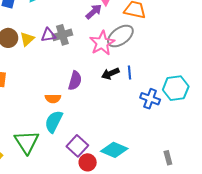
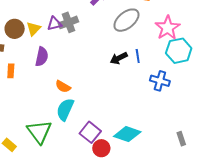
pink star: (102, 43) -> (168, 28), moved
purple semicircle: (75, 81) -> (42, 57), moved
cyan hexagon: (176, 88) -> (179, 51), moved
orange semicircle: (53, 98) -> (63, 87), turned 35

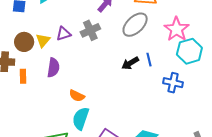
gray cross: (68, 22) -> (90, 30), moved
orange rectangle: (11, 71) -> (23, 76), moved

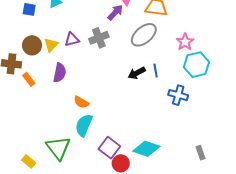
pink star: (177, 29) -> (185, 42), size x0.7
orange rectangle: (23, 76) -> (29, 79), turned -40

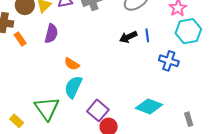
cyan diamond: (146, 149) -> (149, 106), moved

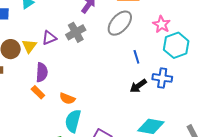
black arrow: (128, 37) -> (138, 86), moved
orange rectangle: (20, 39) -> (38, 92), moved

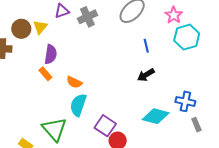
purple triangle: (49, 38) -> (62, 11), moved
blue cross: (162, 78) -> (185, 101), moved

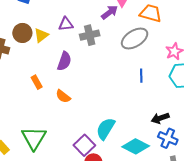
purple semicircle: (51, 54) -> (64, 61), moved
black arrow: (146, 75) -> (160, 118), moved
cyan semicircle: (78, 105) -> (106, 129), moved

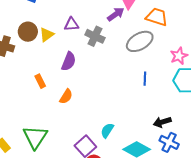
gray cross: (90, 35) -> (95, 36), turned 36
orange semicircle: (63, 96) -> (66, 96), turned -98
cyan semicircle: (106, 129) -> (107, 130), size x0.7

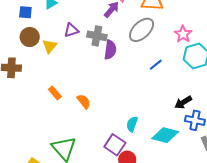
brown circle: (28, 32) -> (30, 37), moved
purple semicircle: (69, 61) -> (110, 50), moved
blue line: (145, 79) -> (156, 65), turned 64
orange semicircle: (66, 96) -> (84, 101), turned -56

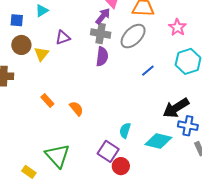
pink star: (183, 34) -> (177, 27), moved
gray cross: (97, 36) -> (101, 33), moved
black arrow: (183, 102) -> (176, 108), size x1.5

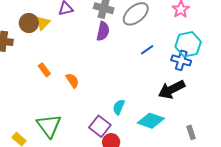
brown circle: (21, 45) -> (29, 23), moved
blue cross: (188, 126) -> (181, 60), moved

